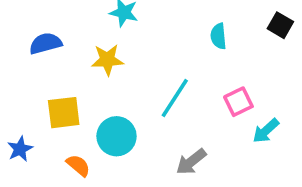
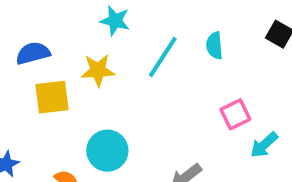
cyan line: (175, 98) -> (163, 57), moved
yellow square: (64, 113) -> (52, 97), moved

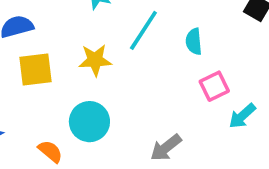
cyan semicircle: (214, 46) -> (194, 41), moved
yellow star: (98, 70) -> (95, 60), moved

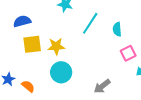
yellow star: (95, 60) -> (56, 46), moved
orange semicircle: (50, 151) -> (28, 86), moved

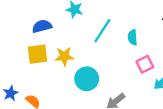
blue semicircle: (22, 21) -> (42, 26), moved
cyan circle: (61, 72) -> (87, 79), moved

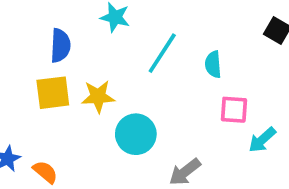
blue semicircle: (42, 26) -> (60, 46), turned 108
pink square: (145, 64) -> (234, 110), turned 30

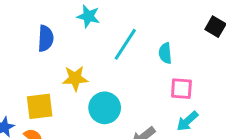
yellow square: (53, 93) -> (40, 106), moved
cyan arrow: (262, 140) -> (187, 121), moved

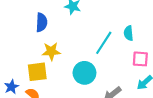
cyan line: (125, 44) -> (104, 43), moved
yellow star: (75, 78) -> (51, 51), moved

